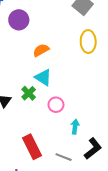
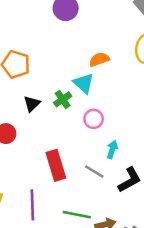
orange semicircle: (41, 50) -> (99, 59), moved
gray line: (64, 157) -> (94, 171), moved

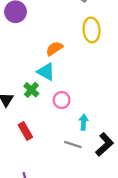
red rectangle: (56, 165) -> (25, 131), moved, size x0.7

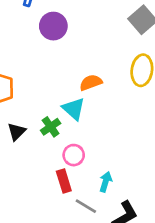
pink circle: (62, 100) -> (74, 155), moved
red rectangle: (25, 131) -> (64, 181), moved

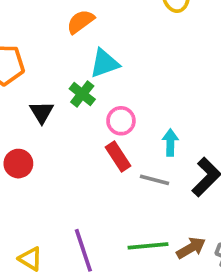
orange semicircle: (91, 83) -> (81, 22), moved
cyan triangle: (74, 109) -> (104, 63), turned -45

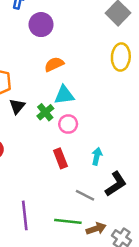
black triangle: (42, 112) -> (17, 106), moved
pink circle: (121, 121) -> (68, 124), moved
gray line: (155, 180) -> (85, 195), moved

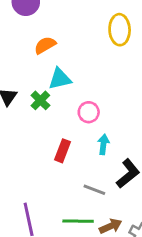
pink circle: (68, 124) -> (89, 112), moved
red rectangle: (60, 158) -> (63, 151), turned 48

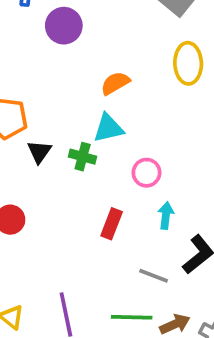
orange semicircle: (45, 45) -> (115, 83), moved
green cross: (40, 100) -> (83, 157), turned -30

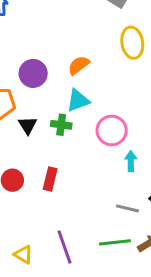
purple circle: (64, 26) -> (33, 73), moved
pink circle: (146, 173) -> (112, 130), size x1.4
red rectangle: (112, 224) -> (50, 179), moved

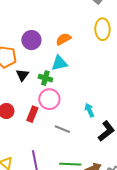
pink circle: (112, 130) -> (49, 99), moved
cyan arrow: (131, 161) -> (89, 110), turned -32
gray line: (128, 208) -> (62, 129), moved

